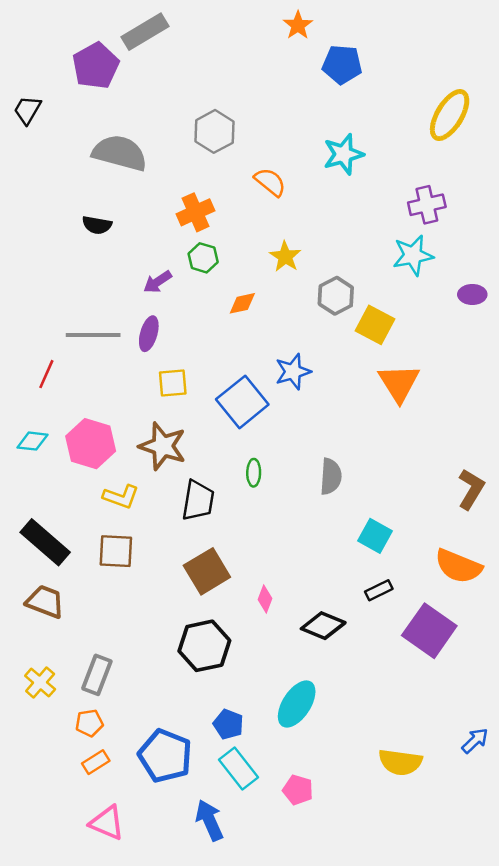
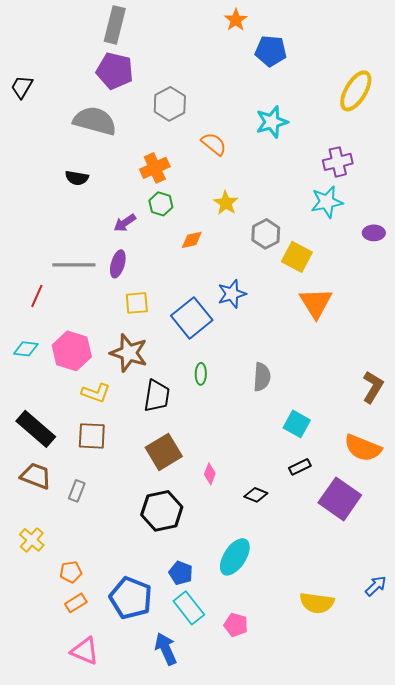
gray rectangle: (145, 32) -> (115, 25), turned -45
purple pentagon: (96, 66) -> (115, 71), moved, turned -30
black diamond: (323, 626) -> (256, 495), size x0.7
gray rectangle: (97, 675) -> (77, 491), moved, size x0.7

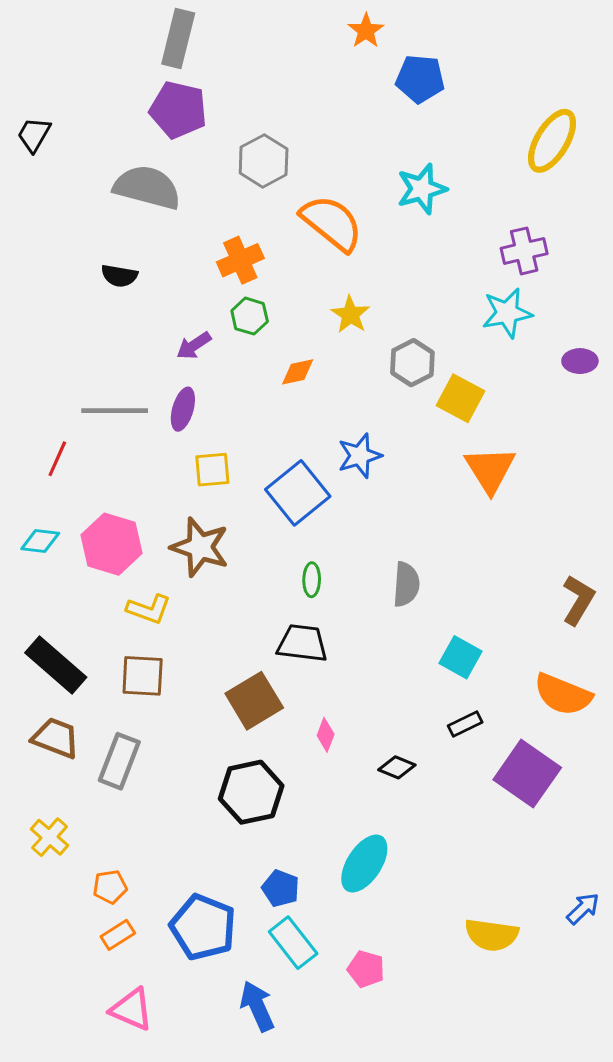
orange semicircle: (214, 144) -> (332, 223), size x1.6
black trapezoid: (157, 396) -> (302, 643), moved, turned -92
gray rectangle: (77, 491) -> (119, 761), size x1.6

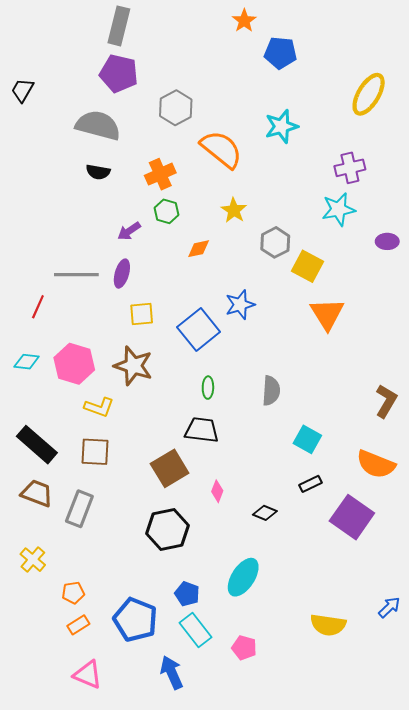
black semicircle: (119, 276) -> (98, 172), moved

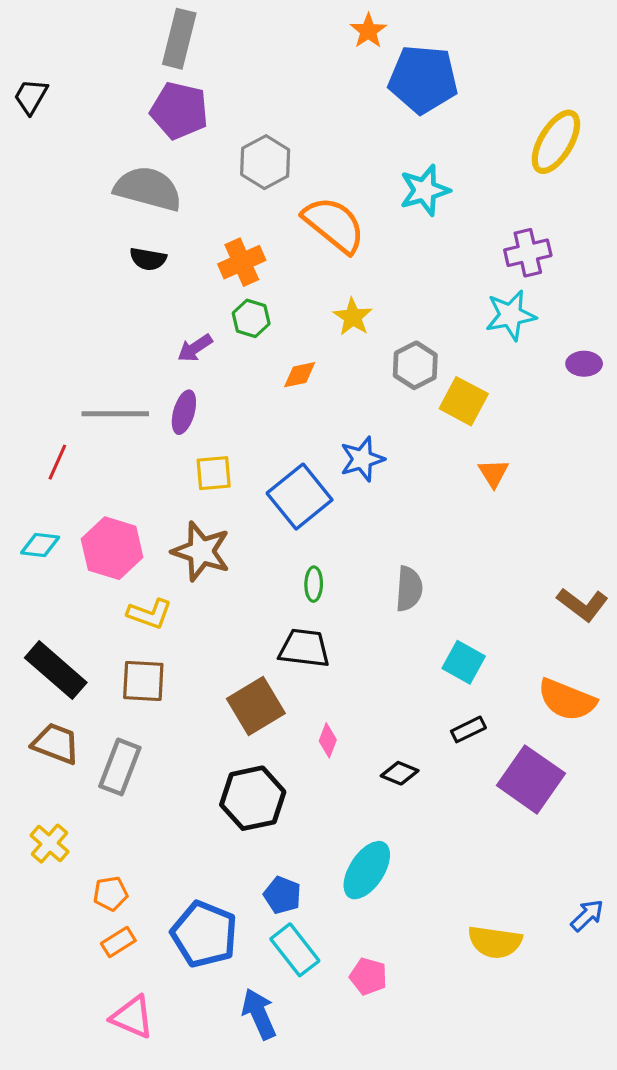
blue pentagon: (280, 53) -> (423, 79), size x1.4
black trapezoid: (22, 90) -> (31, 96), moved
orange triangle: (327, 314) -> (493, 473), size x0.6
brown L-shape: (386, 401) -> (582, 604), turned 96

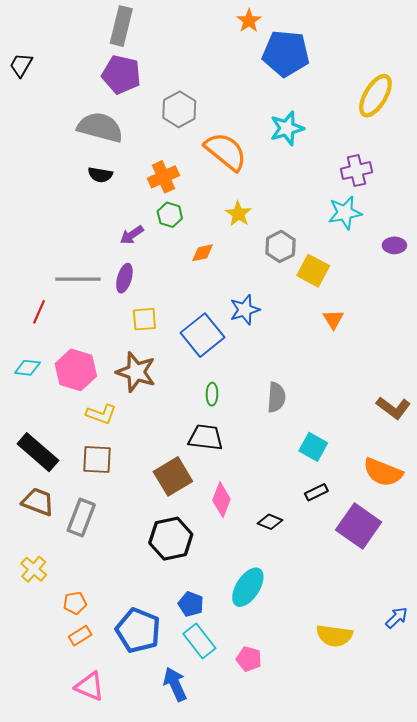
pink diamond: (328, 740) -> (221, 500), size x1.5

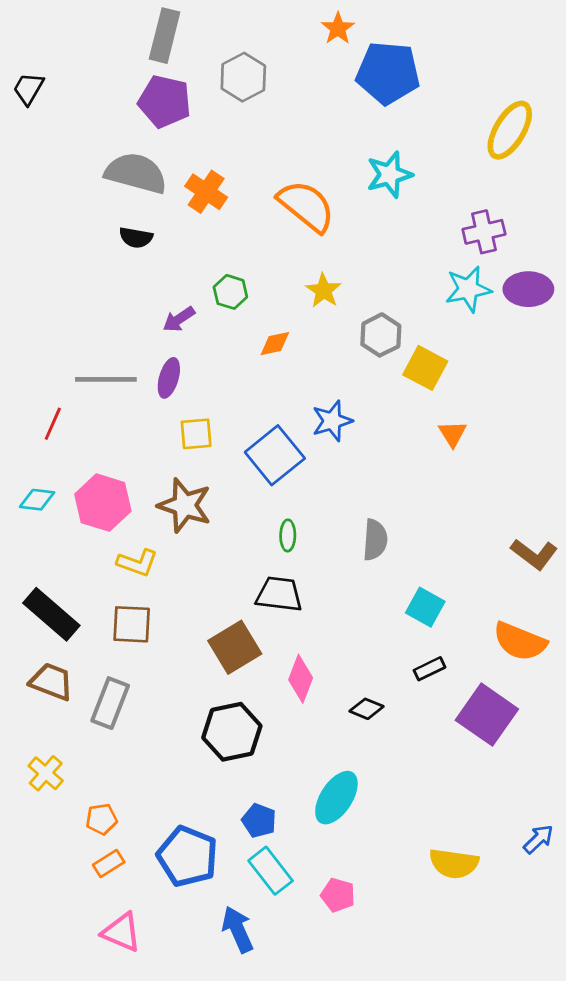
gray hexagon: (179, 109) -> (243, 77), moved
orange cross: (163, 177) -> (206, 192), moved, turned -32
purple ellipse: (394, 245) -> (528, 289), moved, size x1.5

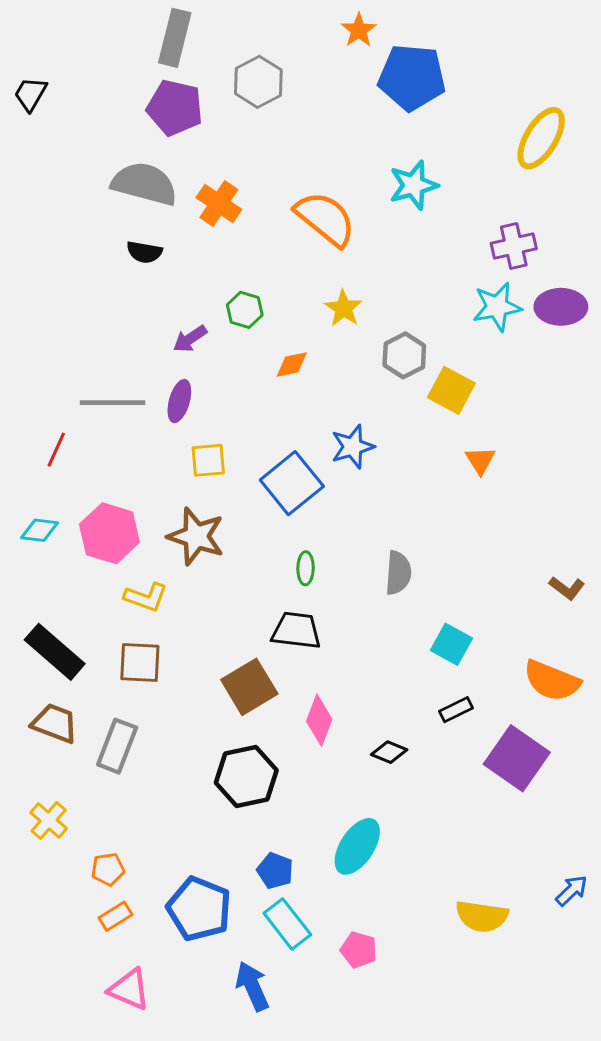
brown L-shape: (534, 554) -> (567, 588), size x0.7

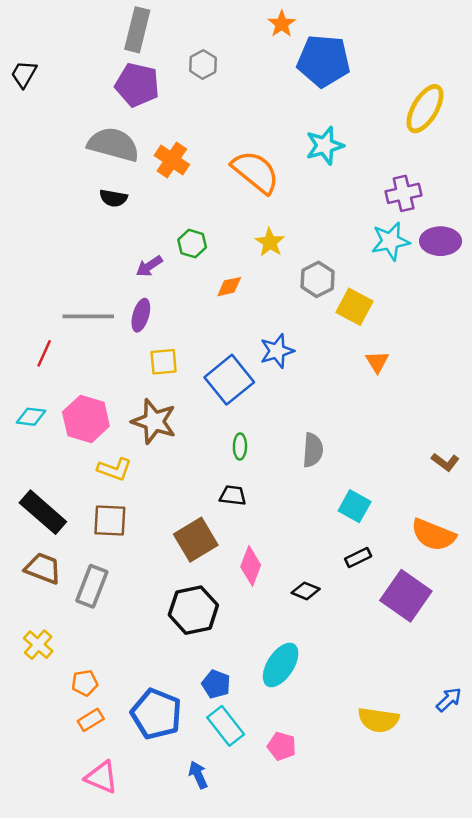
gray hexagon: (258, 82) -> (203, 64), size x0.7
black trapezoid: (296, 631) -> (233, 495), size x0.7
blue arrow: (252, 986) -> (198, 775), size x0.7

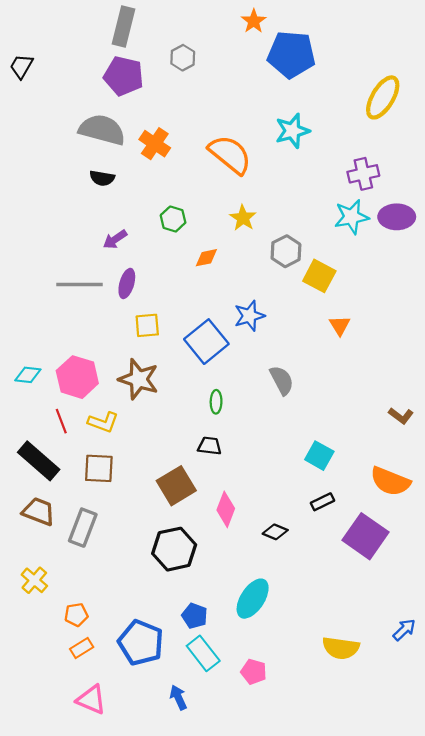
purple arrow: (149, 266) -> (115, 239), moved
red line: (44, 353) -> (61, 421), moved, turned -45
gray semicircle: (313, 450) -> (282, 380), moved, turned -32

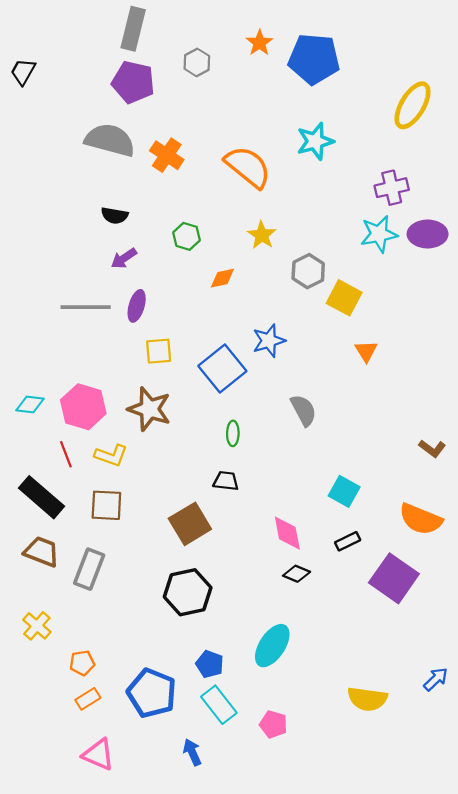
orange star: (254, 21) -> (259, 43), moved
black semicircle: (102, 178) -> (115, 215), moved
pink diamond: (226, 509) -> (287, 533), moved, turned -32

